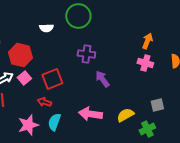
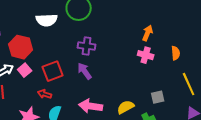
white semicircle: (46, 28) -> (47, 20), size x1.5
purple arrow: (102, 79) -> (85, 71), moved

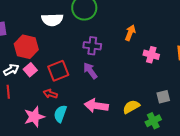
orange arrow: (148, 33) -> (130, 33), moved

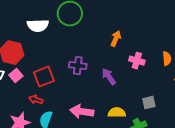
purple cross: (92, 46) -> (78, 66), moved
purple arrow: (90, 71) -> (109, 77), moved
yellow semicircle: (131, 107) -> (117, 113), turned 30

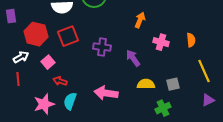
pink square: (16, 76) -> (48, 62), moved
red square: (44, 77) -> (68, 36), moved
yellow semicircle: (117, 113) -> (146, 84), moved

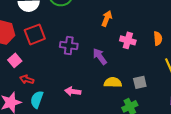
pink arrow: (106, 93) -> (73, 91), size x0.7

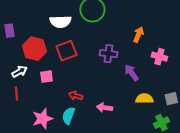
purple cross: (69, 45) -> (108, 54), moved
pink square: (15, 60) -> (46, 77), turned 32
red arrow: (27, 79) -> (75, 96), moved

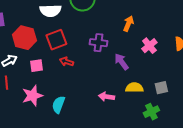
pink cross: (159, 57) -> (149, 46), turned 35
red arrow: (75, 96) -> (66, 62), moved
pink arrow: (104, 108) -> (106, 97), moved
pink star: (42, 119) -> (32, 96), moved

